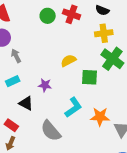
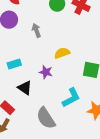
gray arrow: (16, 56) -> (36, 30), moved
yellow semicircle: (68, 61) -> (62, 53), moved

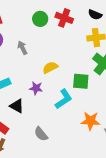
cyan L-shape: (71, 98) -> (64, 99), moved
gray semicircle: (46, 118) -> (41, 134), size x0.7

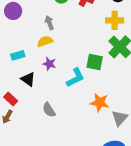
gray arrow: (22, 48) -> (49, 23), moved
yellow semicircle: (50, 68) -> (45, 41), moved

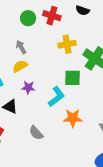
yellow cross: (115, 20) -> (67, 44), moved
orange star: (100, 103) -> (73, 118), moved

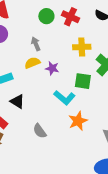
purple star: (28, 88) -> (52, 68), moved
cyan L-shape: (56, 97) -> (64, 98), turned 70
orange star: (73, 118) -> (78, 121), turned -30

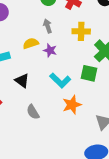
gray arrow: (36, 44) -> (48, 26), moved
green square: (83, 81) -> (89, 73), moved
black triangle: (17, 101) -> (22, 81), moved

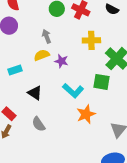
gray arrow: (48, 26) -> (47, 36), moved
gray semicircle: (33, 112) -> (39, 124), moved

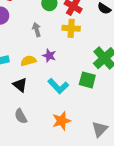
yellow cross: (91, 40) -> (71, 28), moved
yellow semicircle: (42, 55) -> (28, 61), moved
orange star: (86, 114) -> (61, 121), moved

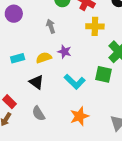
yellow cross: (71, 28) -> (95, 26), moved

